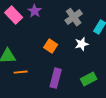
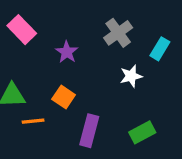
purple star: (35, 11) -> (67, 52), moved
orange square: (51, 46) -> (64, 97), moved

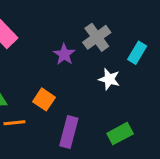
purple star: (67, 52) -> (64, 54), moved
white star: (131, 76) -> (109, 79), turned 30

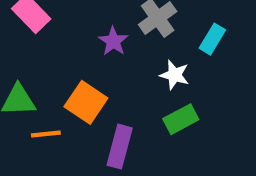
orange square: (44, 99) -> (86, 102), size x1.4
green rectangle: (120, 134) -> (181, 119), moved

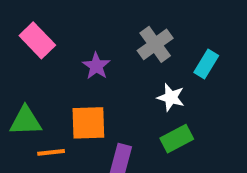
purple star: (113, 41) -> (96, 66), moved
orange square: (86, 102) -> (88, 123), turned -36

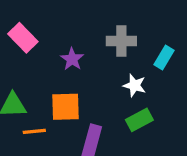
gray cross: (155, 44) -> (121, 41), turned 36

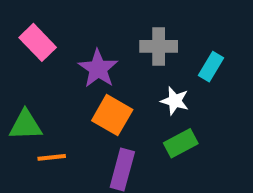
purple star: (72, 59) -> (98, 69), size x1.4
orange square: (66, 107) -> (112, 115), moved, turned 32

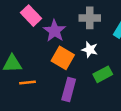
pink rectangle: (38, 42) -> (31, 16), moved
white star: (175, 101) -> (90, 50), moved

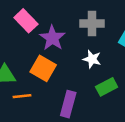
orange square: (63, 58) -> (43, 68), moved

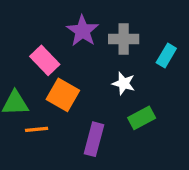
pink rectangle: (26, 21) -> (45, 60), moved
purple star: (52, 38) -> (83, 31), moved

